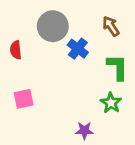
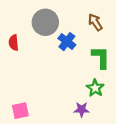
pink square: (24, 99) -> (20, 111), moved
purple star: (84, 131) -> (82, 110), moved

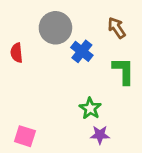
green star: (95, 88) -> (90, 108), moved
pink square: (20, 111) -> (25, 136), turned 30

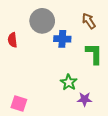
blue cross: (82, 51) -> (62, 39), turned -35
purple star: (100, 135) -> (85, 99), moved

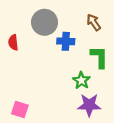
green star: (69, 82) -> (81, 80), moved
purple star: (85, 99) -> (89, 105), size x1.5

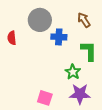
pink square: (20, 110) -> (45, 98), moved

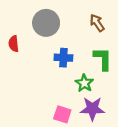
blue cross: (59, 37) -> (63, 58), moved
pink square: (45, 98) -> (62, 114), moved

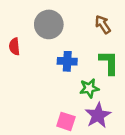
green star: (84, 83) -> (89, 88), turned 30
purple star: (92, 109) -> (98, 115), turned -30

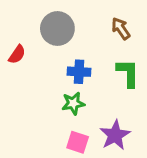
red semicircle: (14, 47) -> (17, 54), turned -140
green star: (89, 88) -> (73, 103), moved

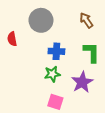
red semicircle: (17, 54) -> (12, 39), turned 136
purple star: (115, 135) -> (82, 82), moved

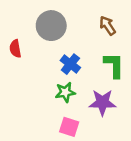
blue cross: (56, 51) -> (70, 64), turned 35
purple star: (82, 82) -> (102, 102), turned 30

